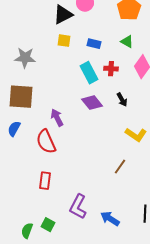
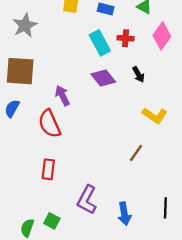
gray star: (25, 58) -> (25, 25), turned -30
blue arrow: (110, 219) -> (124, 214), turned -132

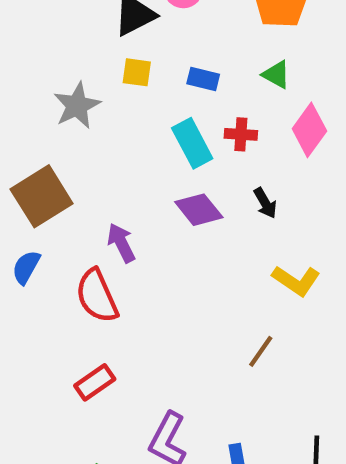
gray star: (25, 25) -> (77, 106), moved
brown square: (20, 71) -> (42, 196), turned -36
red rectangle: (48, 169) -> (95, 382), turned 48

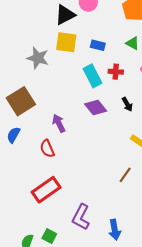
yellow square: (137, 72) -> (66, 42), size x1.5
gray star: (77, 106) -> (38, 58), turned -30
red semicircle: (97, 296) -> (47, 149), size x0.7
red rectangle: (95, 382) -> (46, 190), size x1.5

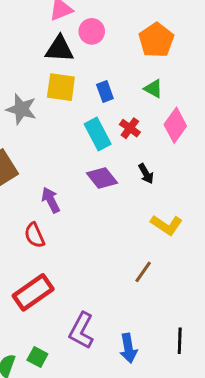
black triangle: (65, 15) -> (59, 49), turned 30
blue rectangle: (98, 45) -> (105, 92), turned 56
red cross: (116, 72) -> (130, 128), turned 32

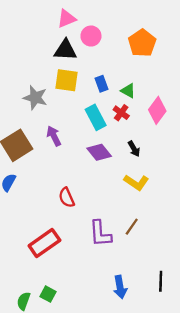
green triangle: (153, 89) -> (128, 91), moved
purple arrow: (51, 200) -> (54, 136), moved
yellow L-shape: (167, 225) -> (136, 182), moved
red semicircle: (35, 235) -> (67, 198), moved
purple L-shape: (81, 331) -> (100, 234), moved, turned -32

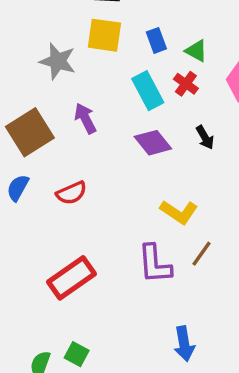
yellow L-shape: (136, 182) -> (179, 212), moved
red semicircle: (67, 198) -> (71, 193), moved, turned -90

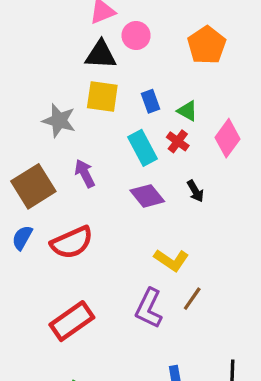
red semicircle: (71, 193) -> (72, 242), size x1.5
purple L-shape: (155, 264) -> (149, 308), turned 30

